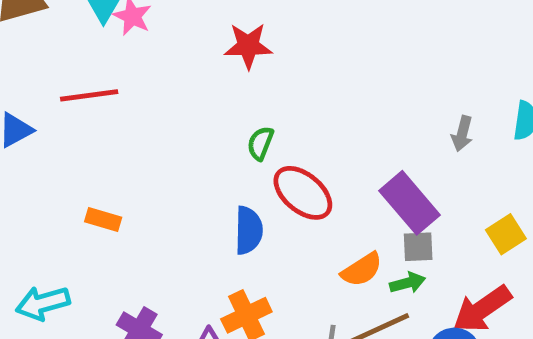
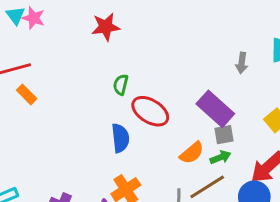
orange rectangle: (103, 220) -> (27, 94), moved, turned 36

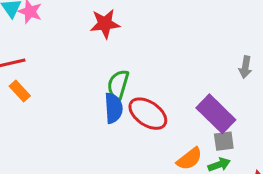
green semicircle: (121, 85) -> (118, 85), size x1.4
blue semicircle: (120, 138) -> (114, 108), moved

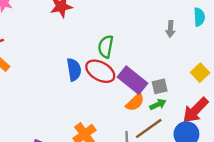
green semicircle: (118, 85) -> (106, 47), moved
purple rectangle: (216, 114) -> (133, 80), moved

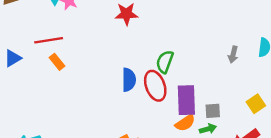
red ellipse: (100, 71) -> (155, 86), turned 32
purple rectangle: (133, 80) -> (186, 100), turned 40

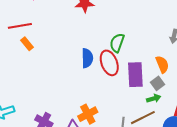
gray square: (213, 111) -> (157, 83), turned -32
orange semicircle: (185, 123) -> (162, 64), moved, turned -78

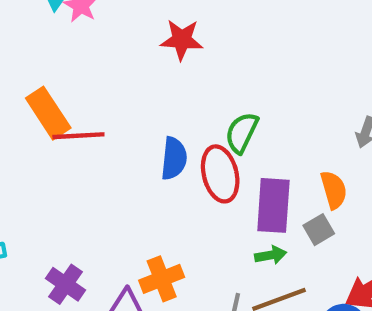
red line: (20, 26) -> (78, 136), moved
orange rectangle: (27, 44) -> (48, 113), size x1.6
green arrow: (154, 98) -> (271, 255), moved

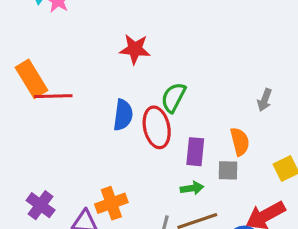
red star: (182, 40) -> (135, 49), moved
purple rectangle: (273, 205) -> (195, 152), size x0.7
gray square: (319, 230) -> (228, 170), turned 30

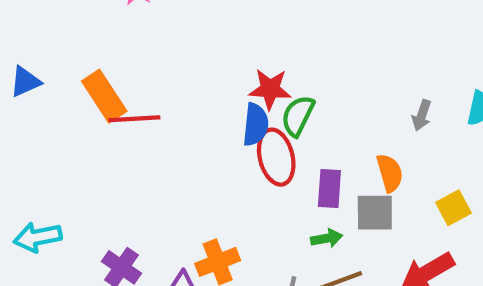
red star: (135, 49) -> (270, 89), moved
blue semicircle: (123, 115) -> (256, 125), moved
gray square: (228, 170) -> (375, 213), size x1.4

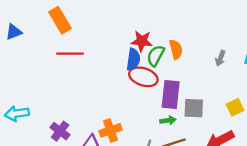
orange rectangle: (104, 96) -> (60, 20), moved
red ellipse: (276, 157) -> (143, 77), turned -60
orange semicircle: (390, 173) -> (176, 49), moved
purple rectangle: (329, 189) -> (171, 94), size x1.4

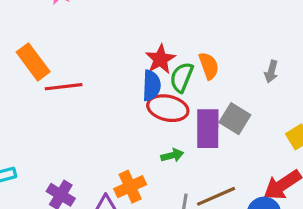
orange rectangle: (60, 20) -> (33, 62), moved
red star: (142, 41) -> (160, 59), turned -30
gray square: (194, 108) -> (235, 119), moved, turned 35
green arrow: (168, 120) -> (172, 155), moved

